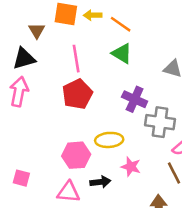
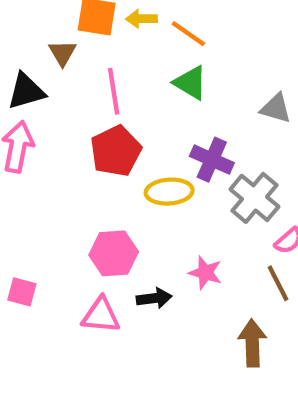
brown triangle: (37, 31) -> (62, 53), moved
gray cross: (160, 122) -> (254, 198), turned 32
yellow ellipse: (109, 140) -> (169, 192), moved

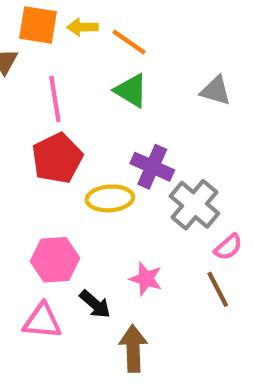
gray triangle: (276, 108) -> (216, 91), moved
black arrow: (154, 298) -> (95, 304), turned 48
brown arrow: (252, 343) -> (133, 349), moved

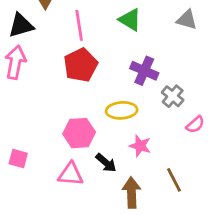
yellow ellipse: (110, 198) -> (122, 110), moved
gray cross: (194, 205) -> (173, 96), size x0.7
brown line: (218, 289) -> (174, 180), moved

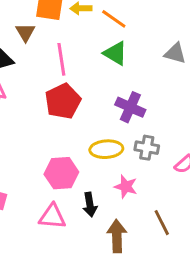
gray cross: (173, 96) -> (147, 148), moved, turned -30
black arrow: (106, 163) -> (90, 205), turned 40

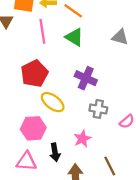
pink line: (61, 59) -> (42, 31), moved
yellow ellipse: (106, 149) -> (53, 102), moved, turned 40
pink star: (126, 187) -> (82, 139), turned 30

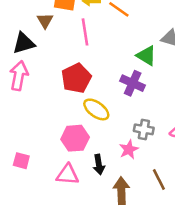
green triangle: (74, 37) -> (146, 56), moved
gray cross: (98, 109) -> (144, 129), moved

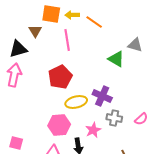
purple cross: (133, 83) -> (102, 96), moved
yellow ellipse: (96, 109) -> (76, 102), turned -50
pink star: (129, 149) -> (93, 130), moved

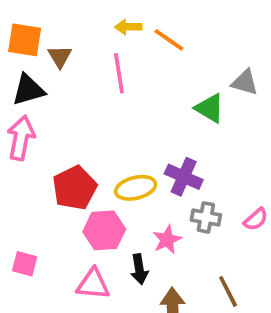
orange square: (51, 14) -> (25, 40), moved
red pentagon: (60, 77) -> (75, 188), moved

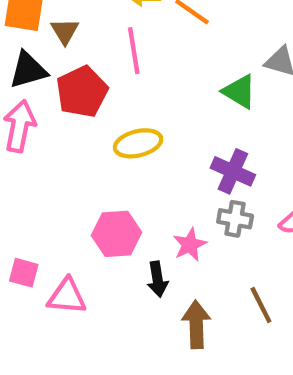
purple cross: (184, 177) -> (233, 171), moved
red pentagon: (75, 188) -> (82, 92), moved
yellow ellipse: (136, 188) -> (138, 143), moved
pink triangle: (93, 284) -> (67, 296), moved

